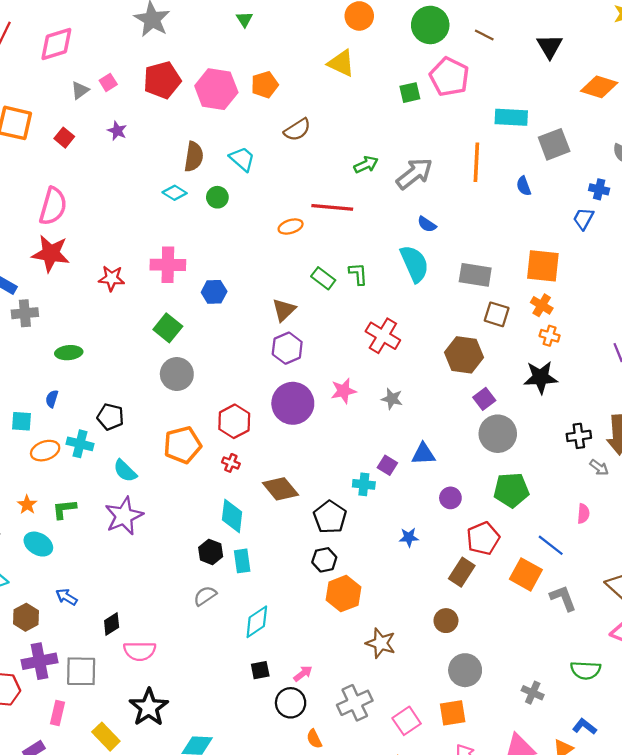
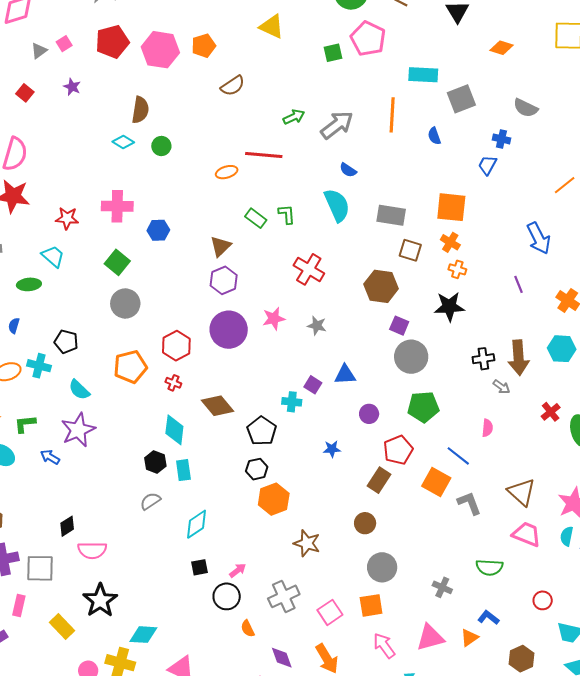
orange diamond: (599, 87) -> (501, 48), size x0.7
cyan trapezoid: (242, 159) -> (53, 256), moved
purple square: (484, 399) -> (399, 326), turned -30
blue arrow: (67, 597) -> (50, 457), moved

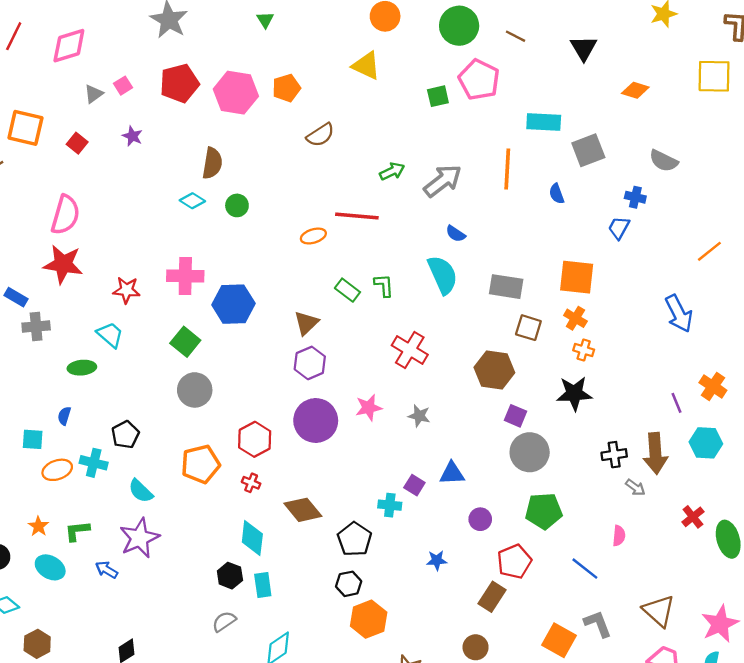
blue hexagon: (158, 230) -> (233, 304), size x1.6
purple line: (519, 284) -> (676, 403), moved
black pentagon: (66, 342) -> (125, 435), turned 30
orange square: (436, 482) -> (559, 640), moved

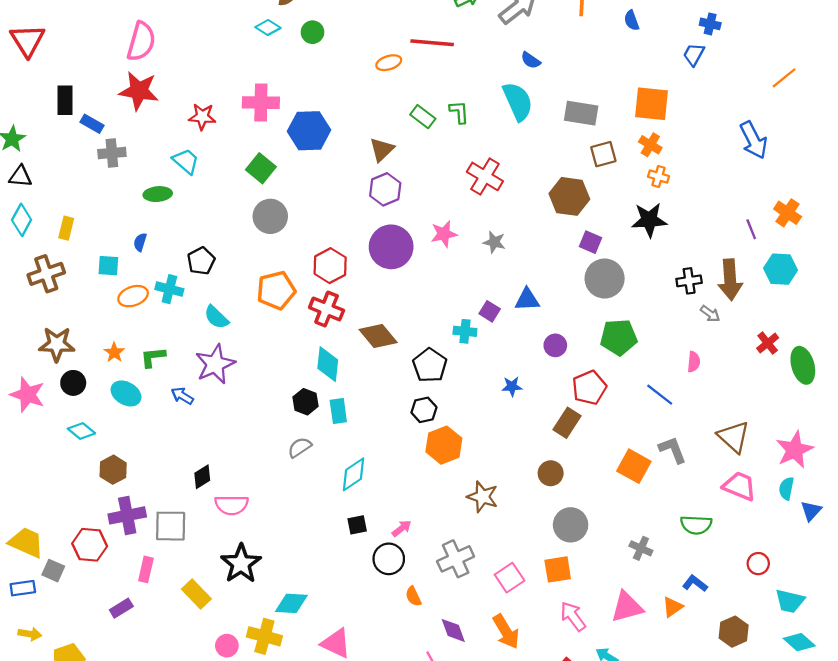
brown square: (528, 328) -> (603, 154), turned -32
red cross: (251, 483) -> (327, 309), size x1.8

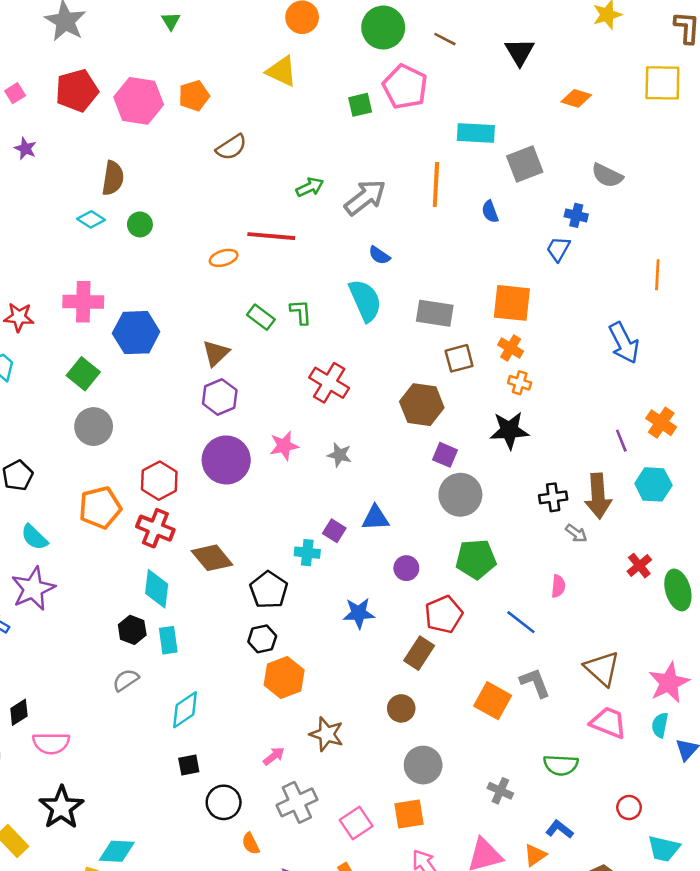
orange line: (784, 78) -> (657, 275), turned -48
blue star: (512, 386) -> (359, 613), size x1.4
pink arrow: (402, 528) -> (274, 756), moved

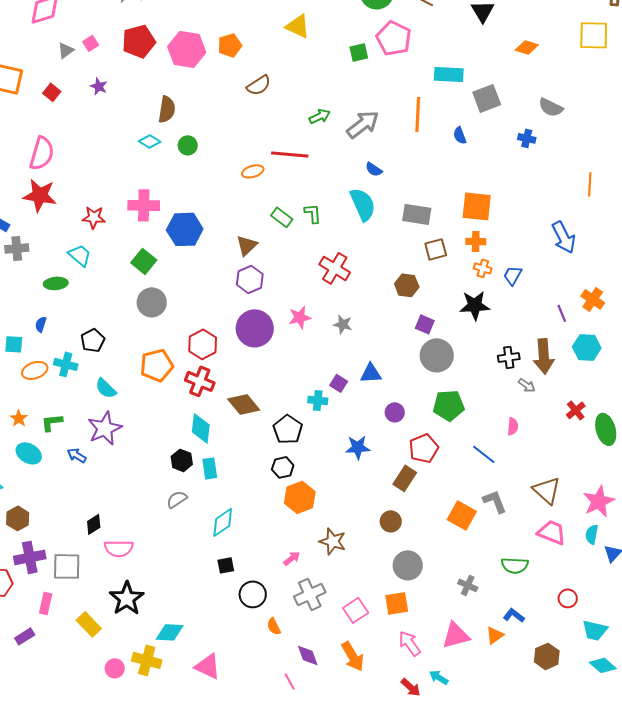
blue trapezoid: (558, 249) -> (513, 275), moved
orange cross: (511, 348) -> (476, 241), turned -30
brown hexagon: (422, 405) -> (407, 285), size x0.7

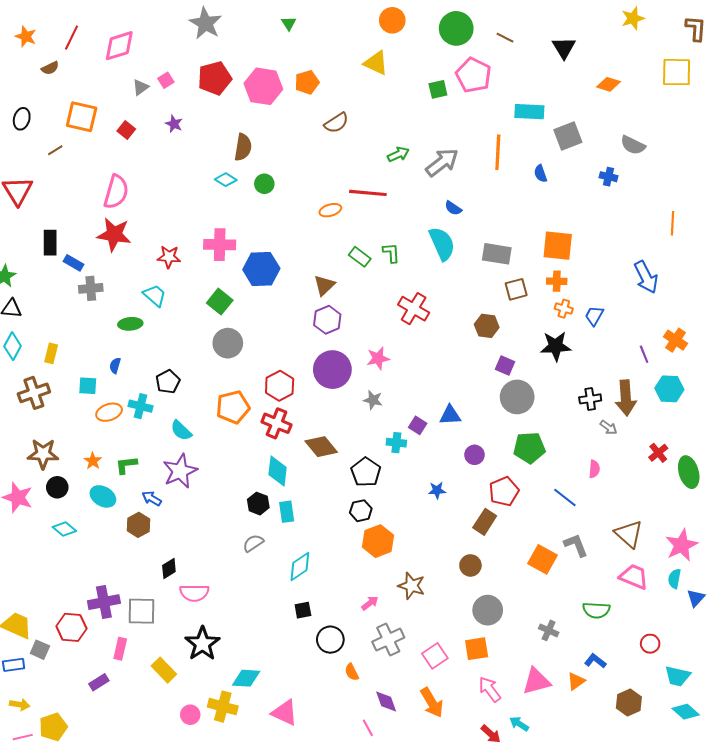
gray star: (343, 324) -> (373, 400), moved
blue star: (358, 447) -> (437, 490), size x0.7
brown hexagon: (18, 518) -> (138, 525), moved

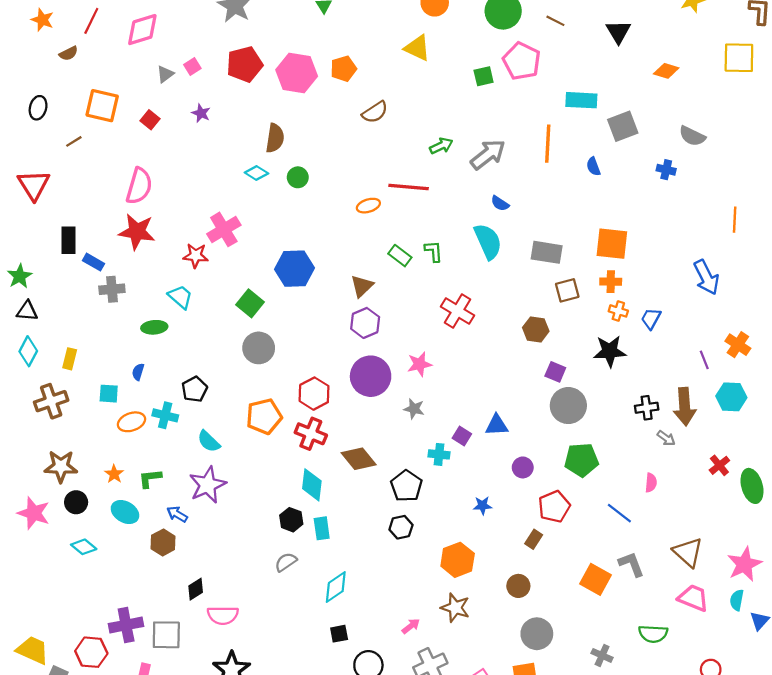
pink cross: (220, 245) -> (224, 229), moved, turned -32
brown rectangle: (485, 522) -> (534, 539), size x0.7
orange hexagon: (378, 541) -> (458, 560), moved

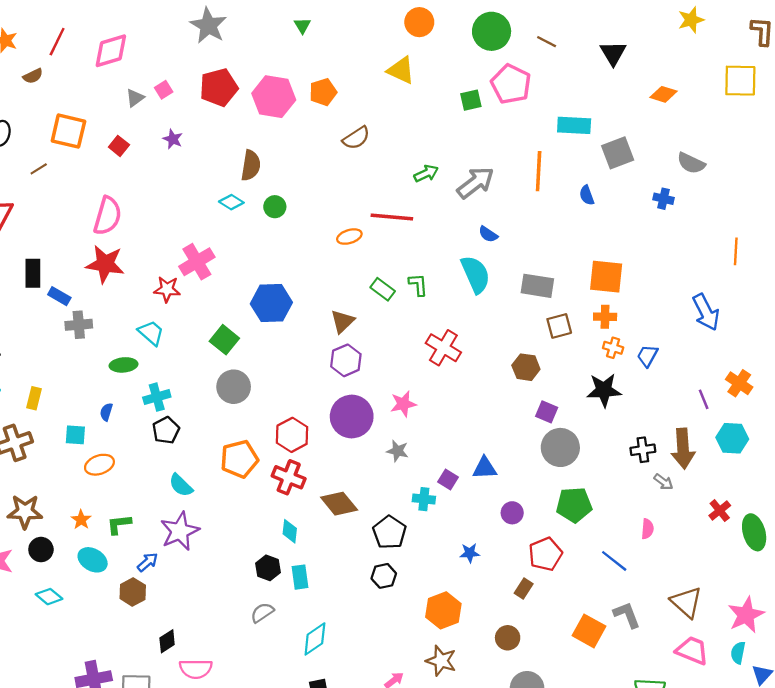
cyan cross: (165, 415) -> (157, 397), moved, turned -30
cyan diamond: (312, 485) -> (290, 531), size x0.7
blue arrow: (177, 514) -> (148, 562), turned 108

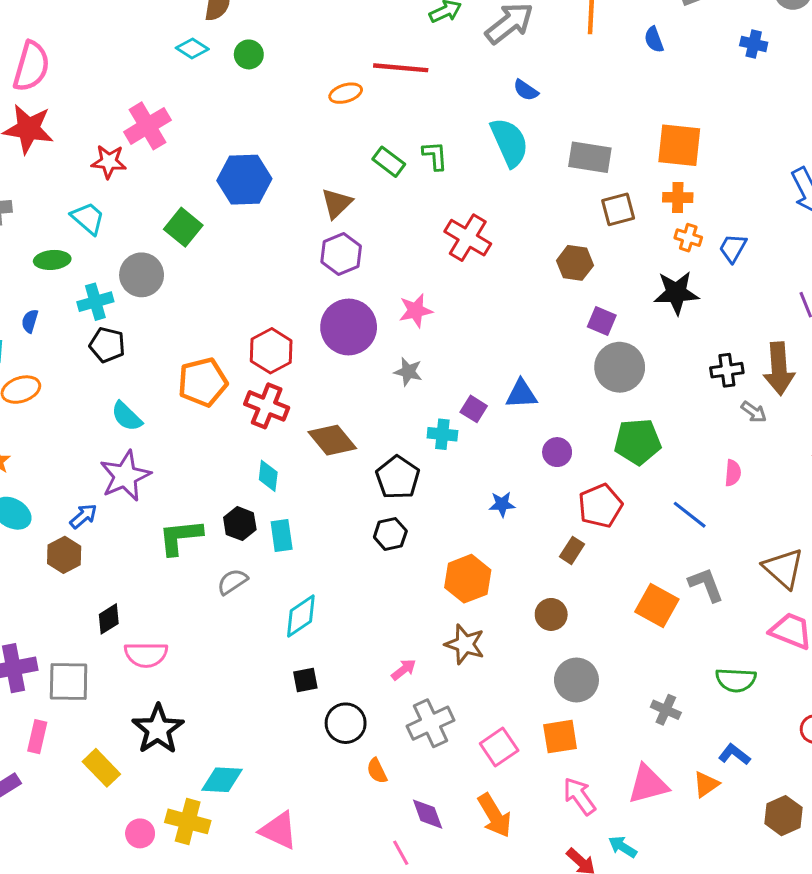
gray circle: (234, 387) -> (142, 275), moved
black pentagon: (166, 430) -> (107, 345), turned -30
green L-shape: (119, 524) -> (180, 537), moved, size x1.4

